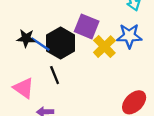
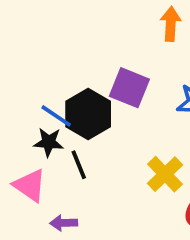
black star: (26, 38) -> (49, 142), moved
yellow cross: (104, 47) -> (165, 174), moved

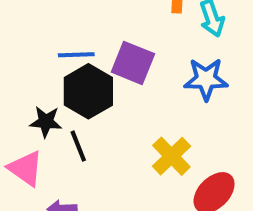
blue line: (56, 116) -> (76, 55), moved, turned -36

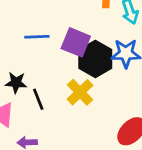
black hexagon: (88, 91) -> (95, 59), moved
yellow cross: (171, 156) -> (80, 92), moved

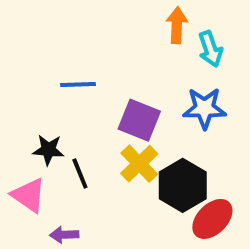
purple square: (76, 42) -> (139, 120), moved
black hexagon: (95, 59) -> (183, 185), moved

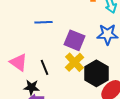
black star: (48, 150) -> (31, 87), moved
pink triangle: (29, 195) -> (18, 62), moved

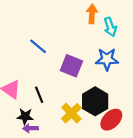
blue line: (43, 22) -> (38, 46), turned 42
yellow cross: (74, 62) -> (71, 113), moved

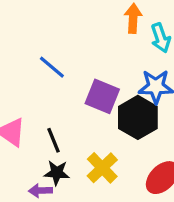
black hexagon: (95, 101) -> (138, 117), moved
black star: (25, 116) -> (57, 173), moved

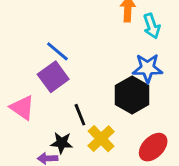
purple square: (102, 96) -> (53, 77), moved, turned 32
black line: (53, 140) -> (80, 115), moved

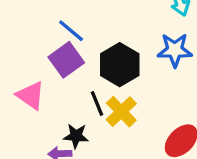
black hexagon: (132, 95) -> (120, 65), moved
yellow cross: (101, 139) -> (121, 112), moved

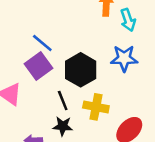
yellow cross: (121, 112) -> (96, 107), moved, turned -35
black star: (76, 136) -> (63, 126), moved

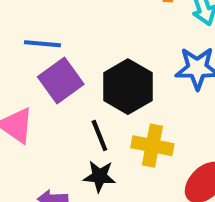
blue line: (42, 43) -> (42, 44), moved, turned -35

